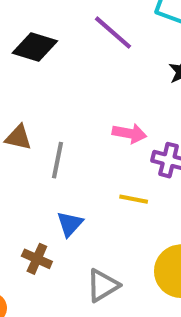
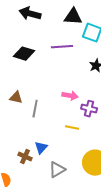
purple line: (113, 33) -> (62, 47), turned -45
blue triangle: (70, 224) -> (41, 148), moved

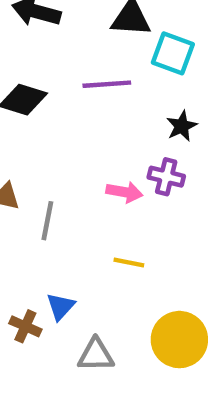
purple cross: (89, 109) -> (166, 177), moved
gray triangle: (57, 170) -> (96, 355), turned 30

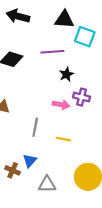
black star: (182, 126) -> (66, 74), moved
gray line: (47, 221) -> (35, 127), moved

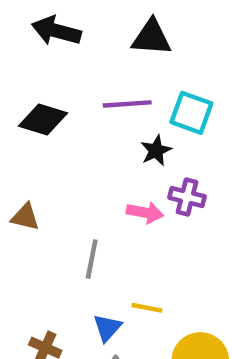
cyan square: (85, 37) -> (191, 113), moved
yellow line: (63, 139) -> (147, 308), moved
blue triangle: (30, 161) -> (107, 328), moved

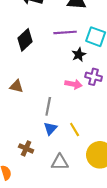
black diamond: (43, 119) -> (25, 40), turned -60
yellow line: (147, 308) -> (75, 129), turned 48
blue triangle: (107, 328) -> (50, 128), moved

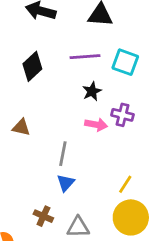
black star: (79, 55) -> (92, 91), moved
yellow line: (75, 129) -> (125, 184), moved, turned 64
brown cross: (26, 148) -> (43, 216), moved

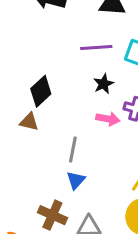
black diamond: (32, 66) -> (41, 91), moved
brown cross: (43, 216) -> (52, 215), size x1.4

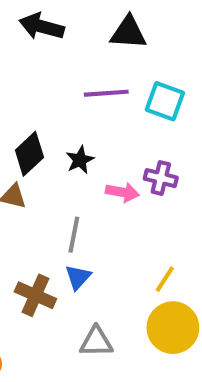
black star: (104, 84) -> (80, 160), moved
brown cross: (52, 215) -> (35, 295), moved

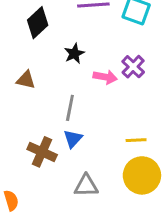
black diamond: (29, 154) -> (38, 23), moved
purple cross: (161, 178) -> (133, 67), turned 30
yellow line: (165, 279) -> (136, 140), turned 54

